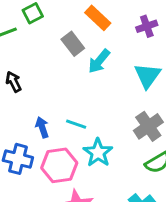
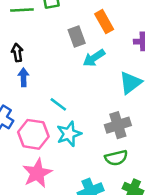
blue arrow: (42, 127) -> (23, 77), moved

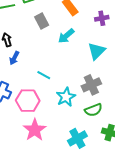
gray rectangle: (77, 37) -> (42, 21), moved
blue arrow: (23, 77) -> (14, 58), turned -144
cyan star: (69, 134) -> (66, 97), moved

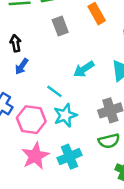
cyan arrow: (66, 36) -> (84, 69), moved
cyan star: (66, 97) -> (65, 115), moved
cyan cross: (77, 138) -> (70, 157), moved

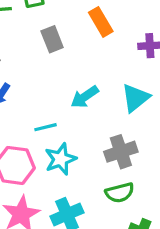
cyan line: (54, 91) -> (46, 127), turned -49

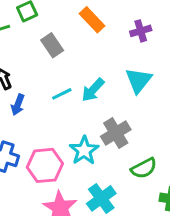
cyan line: (46, 127) -> (62, 94), moved
gray cross: (121, 152) -> (116, 133), moved

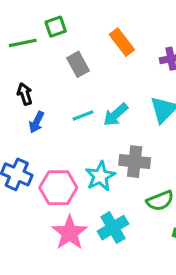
gray cross: (116, 133) -> (135, 162), turned 32

